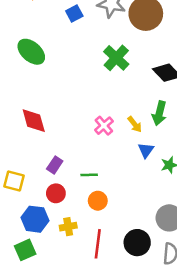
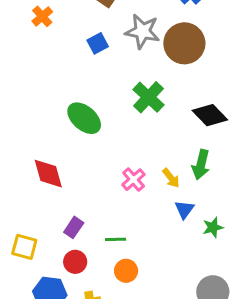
green ellipse: (31, 52) -> (84, 118), moved

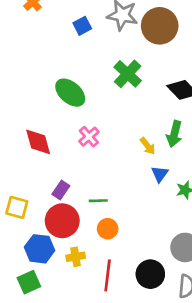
pink cross: (134, 180) -> (89, 137), moved
red circle: (75, 262) -> (62, 221), size x1.6

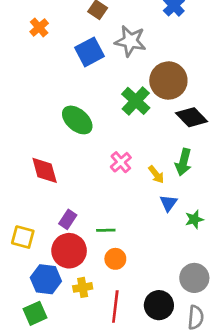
blue square: (82, 26) -> (89, 52), size x1.5
brown circle: (160, 26) -> (168, 81), moved
pink cross: (89, 137) -> (121, 162), moved

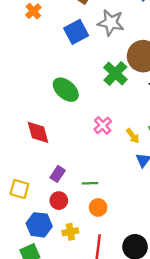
red circle: (69, 251) -> (59, 201), size x0.6

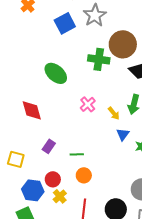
gray star: (111, 23) -> (95, 15), turned 30
green cross: (115, 73) -> (99, 59), turned -35
red circle: (59, 201) -> (53, 179), moved
yellow cross: (70, 232) -> (60, 196), turned -32

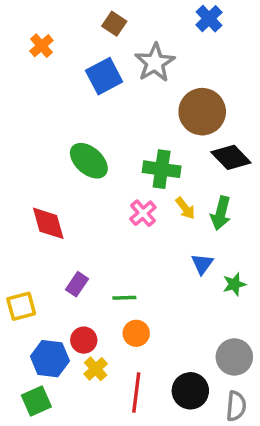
green cross: (99, 59) -> (162, 169), moved
yellow arrow: (114, 113) -> (185, 208), moved
yellow square: (16, 159) -> (21, 306), turned -30

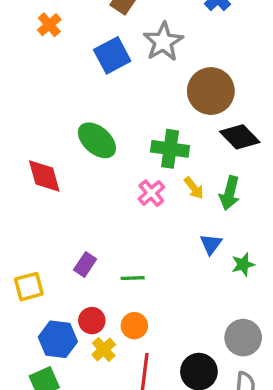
red diamond: (48, 223) -> (44, 176), moved
orange circle: (136, 333) -> (134, 326), moved

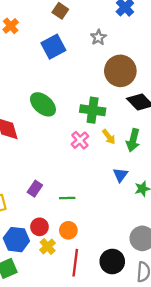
gray star: (163, 42) -> (98, 37), moved, size x0.6

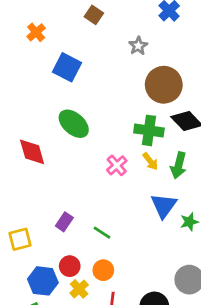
blue square: (53, 47) -> (67, 67), moved, turned -35
green cross: (93, 110) -> (149, 130), moved
blue triangle: (120, 175) -> (164, 206), size x1.5
green line: (67, 198) -> (102, 233), turned 35

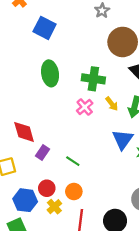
green ellipse: (74, 124) -> (50, 73), turned 40
green cross: (149, 130) -> (93, 79), moved
red diamond: (32, 152) -> (24, 132), moved

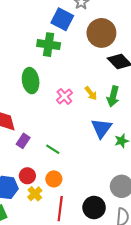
blue square: (45, 28) -> (62, 19), moved
green ellipse: (50, 73) -> (31, 81), moved
green cross: (93, 79) -> (49, 45), moved

